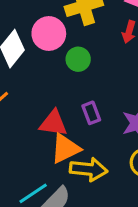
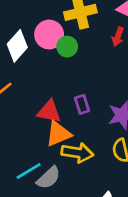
green circle: (78, 59) -> (67, 47), moved

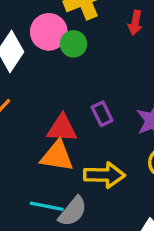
orange triangle: (58, 134) -> (57, 156), moved, turned 40
cyan line: (29, 171) -> (47, 206), turned 50

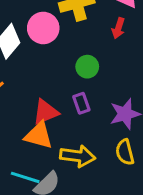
green circle: (73, 44) -> (87, 67), moved
red triangle: (62, 128) -> (46, 112), turned -32

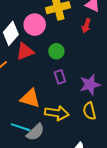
green circle: (87, 67) -> (56, 51), moved
red triangle: (46, 112) -> (25, 51), moved

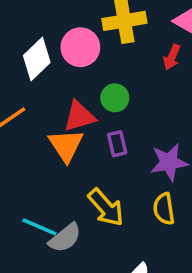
red triangle: (25, 51) -> (79, 116), moved
orange triangle: (30, 98) -> (66, 145), moved, turned 35
yellow arrow: (57, 113) -> (106, 208), turned 35

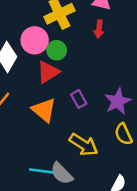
green circle: (115, 98) -> (57, 50), moved
red triangle: (79, 116) -> (48, 72), moved
gray semicircle: (65, 238) -> (62, 173), turned 100

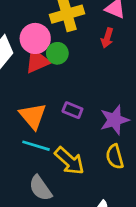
red triangle: (48, 72) -> (37, 61), moved
purple rectangle: (79, 99) -> (72, 110), turned -48
cyan line: (42, 171) -> (36, 146), moved

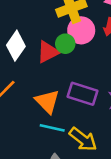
pink circle: (35, 38) -> (81, 30), moved
purple rectangle: (72, 110) -> (82, 94), size x1.6

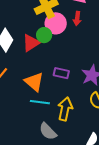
purple rectangle: (82, 94) -> (61, 73), size x0.7
yellow arrow: (83, 139) -> (65, 109), turned -110

